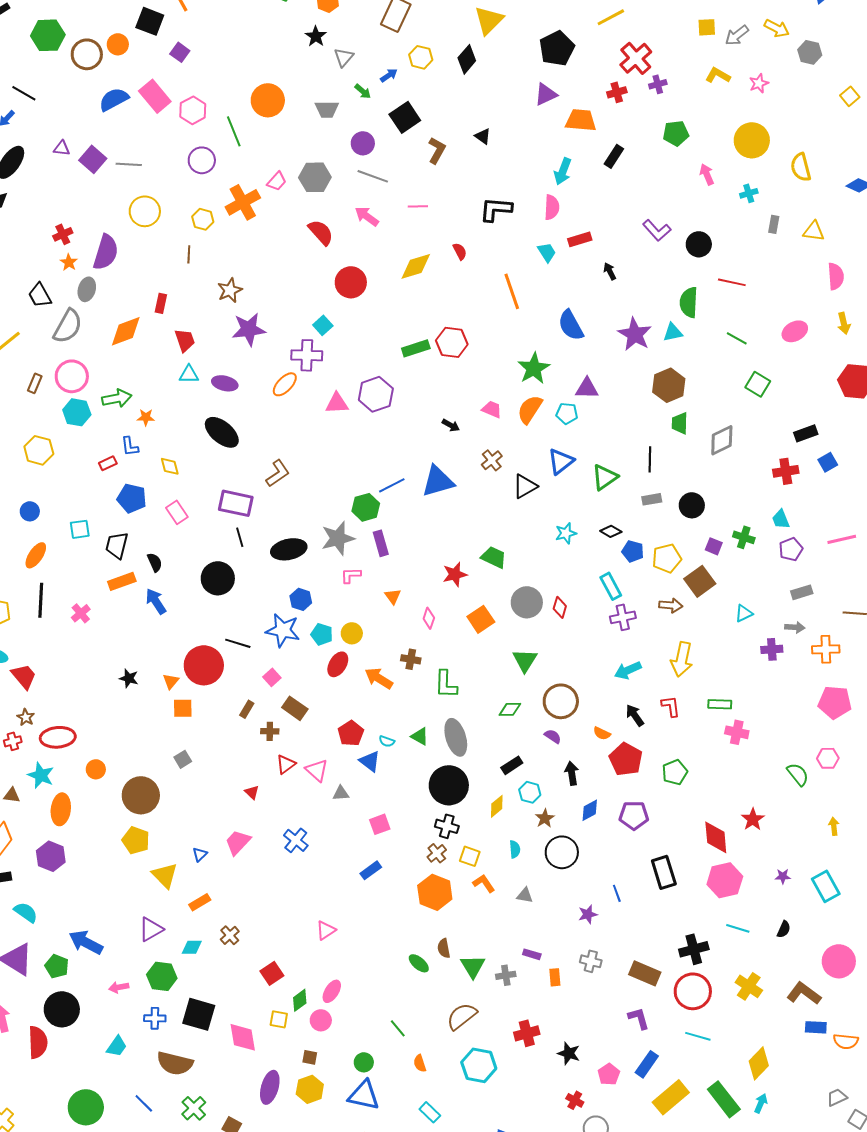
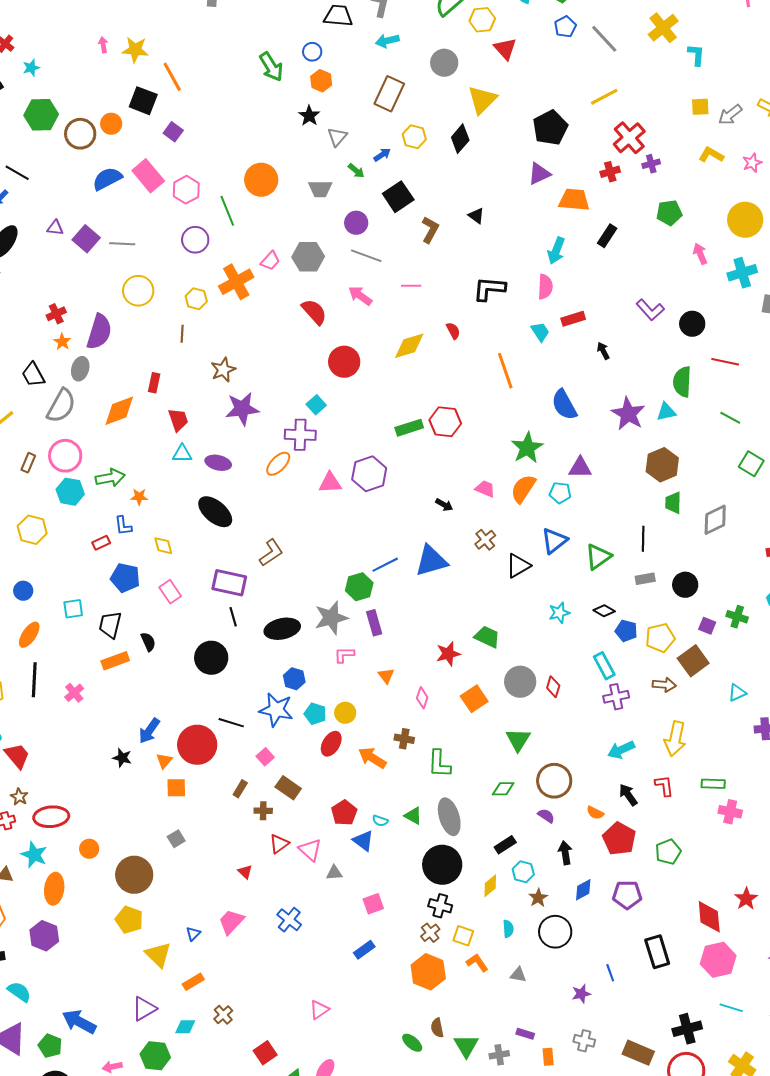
cyan cross: (749, 193) -> (742, 273), size x1.6
blue arrow: (156, 601) -> (149, 731), moved, turned -112

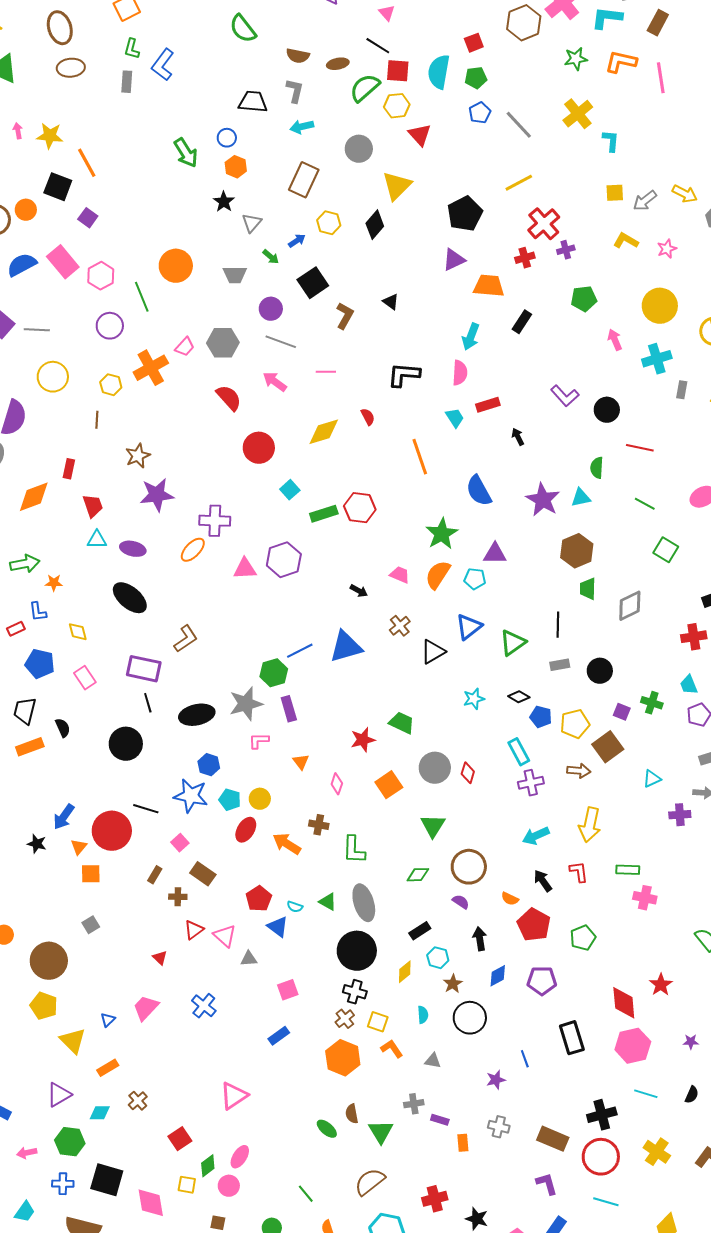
green semicircle: (682, 382) -> (597, 468), size x0.7
cyan square: (316, 405) -> (290, 490), moved
pink triangle: (319, 1010) -> (234, 1096), size x1.4
gray cross: (499, 1055) -> (414, 1104), moved

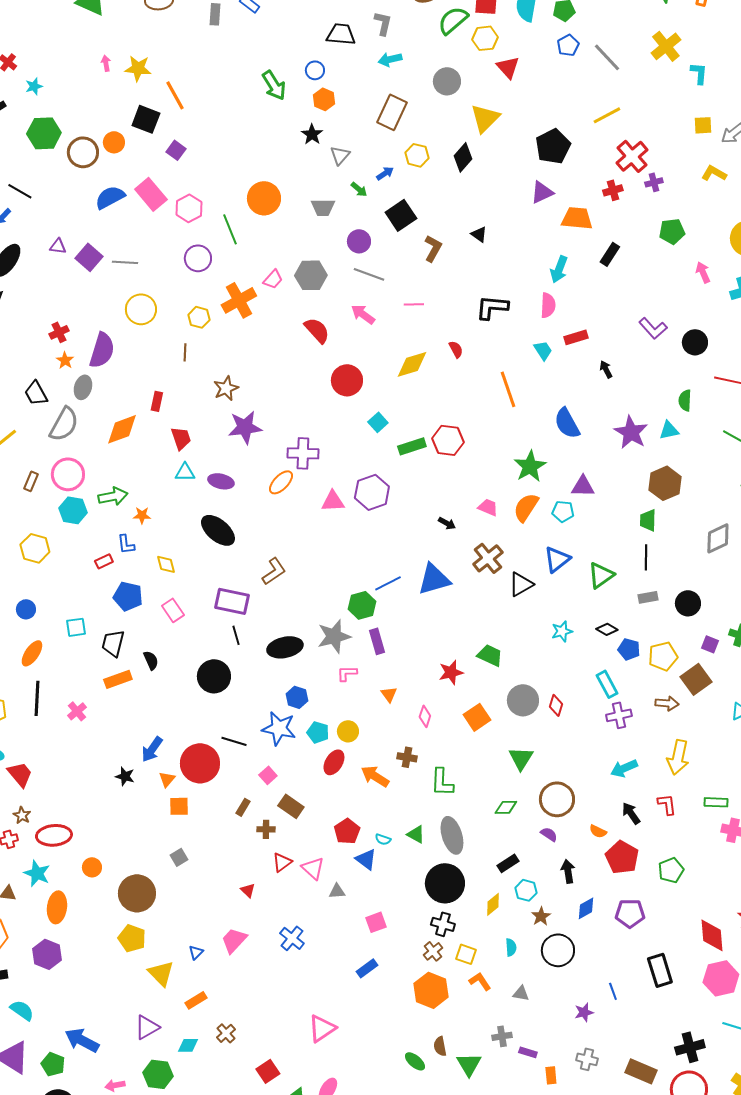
green trapezoid: (588, 589) -> (648, 520), moved
brown cross: (400, 626) -> (488, 558), size x1.4

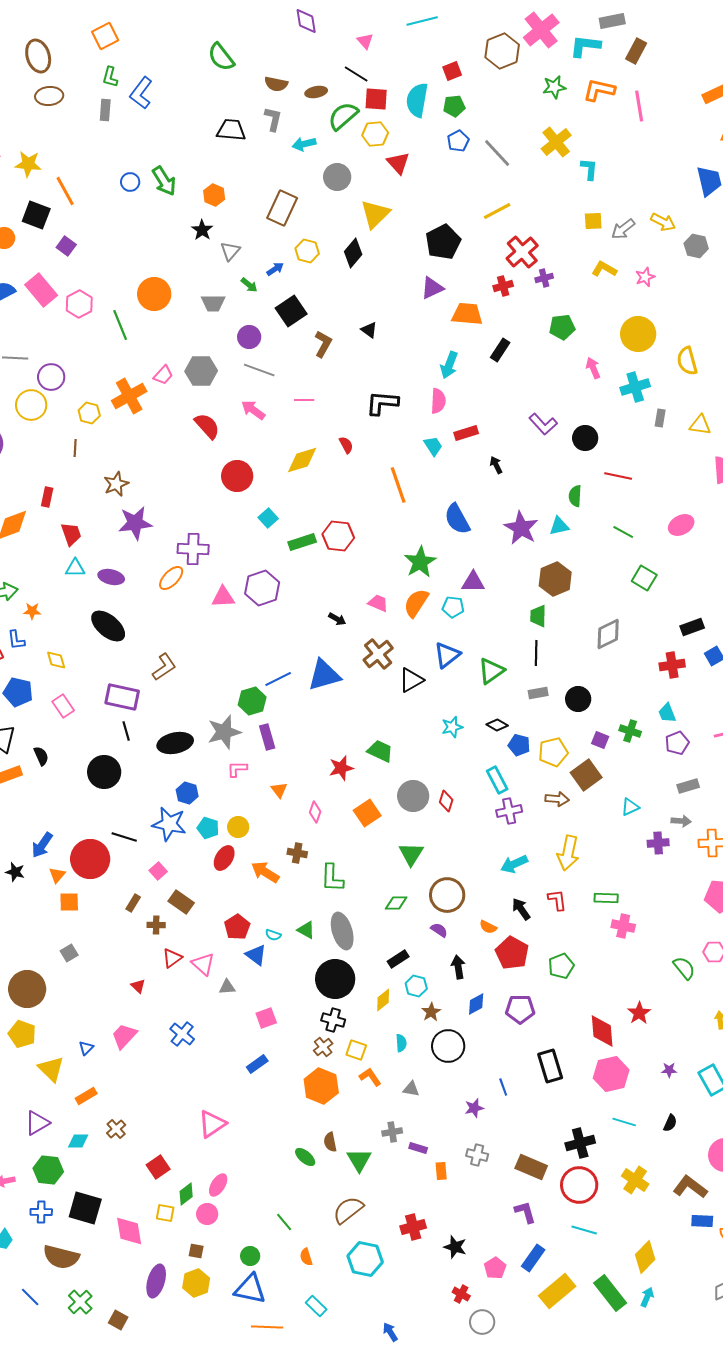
cyan arrow: (390, 59) -> (304, 144), moved
blue circle: (315, 70) -> (130, 182), moved
purple circle: (198, 258) -> (51, 377), moved

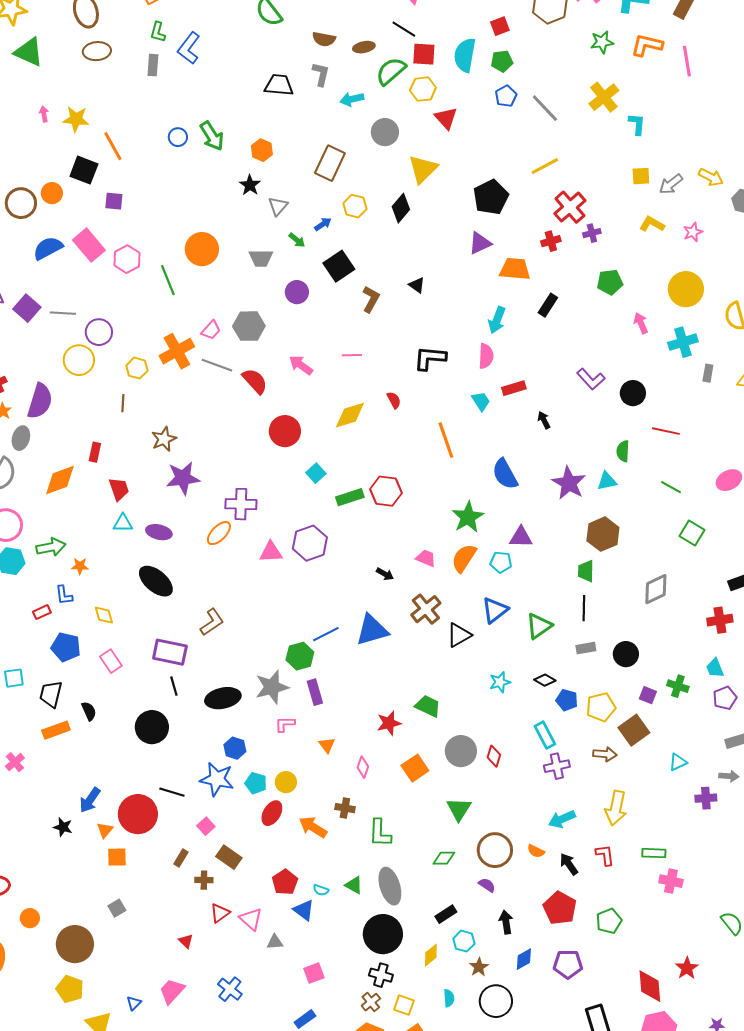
purple square: (66, 246) -> (114, 201), turned -30
gray line: (259, 370) -> (217, 365), moved
orange semicircle: (488, 927) -> (536, 851), moved

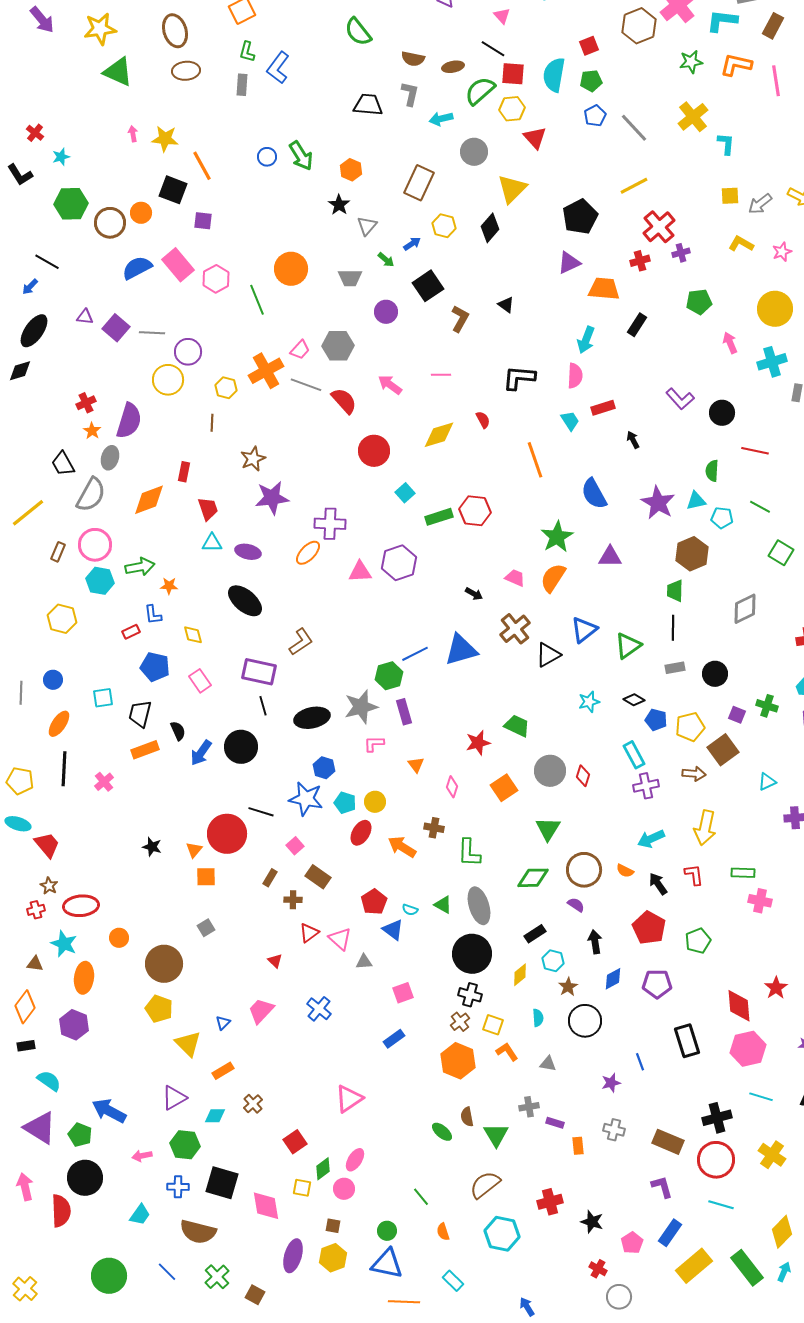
cyan pentagon: (501, 562) -> (722, 518), moved
blue arrow: (90, 800) -> (201, 753), moved
green diamond: (444, 858) -> (533, 878), size x1.4

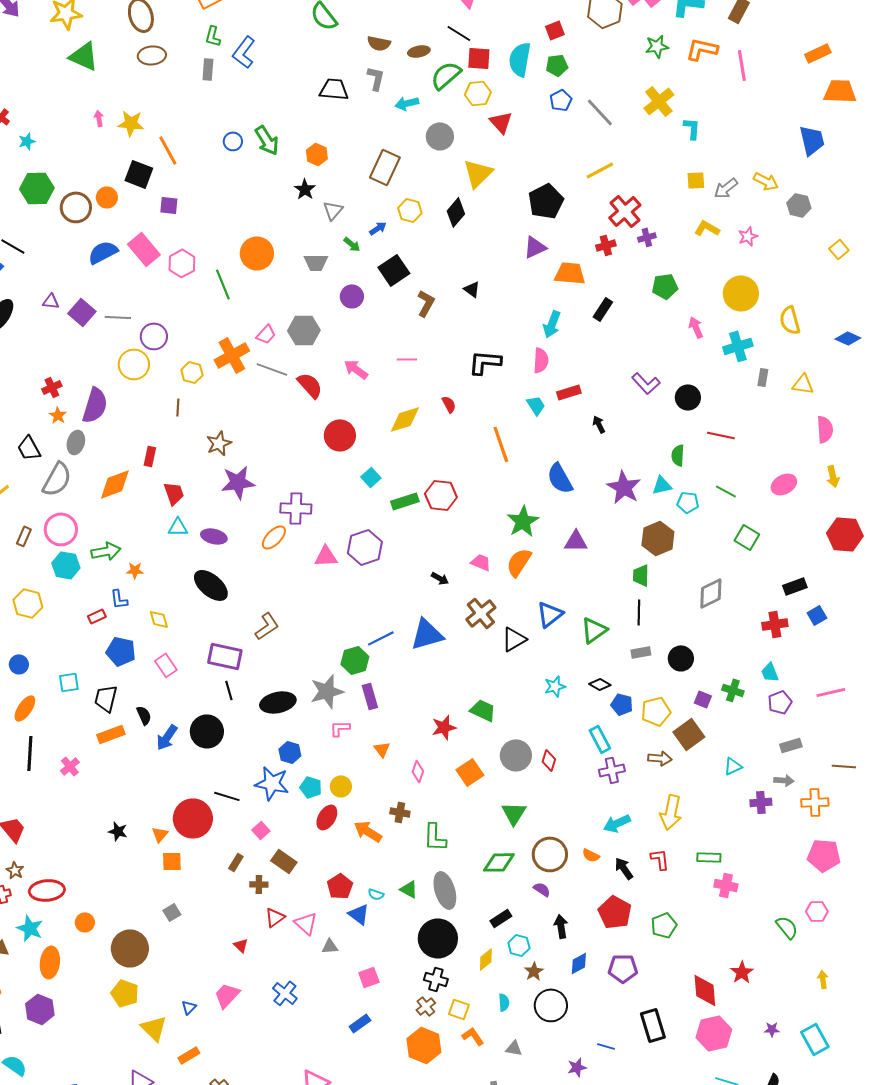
blue line: (640, 1062) -> (606, 1046), turned -54

